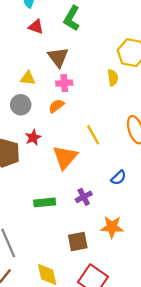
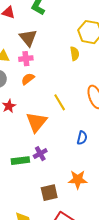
pink cross: (64, 83) -> (26, 59), moved
blue semicircle: (119, 178) -> (82, 138), turned -32
purple cross: (84, 197) -> (40, 154), moved

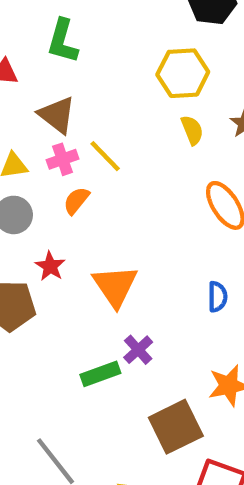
yellow semicircle: (75, 54) -> (192, 130), moved
yellow line: (60, 102) -> (105, 156), moved
brown square: (49, 193) -> (176, 427), size x1.4

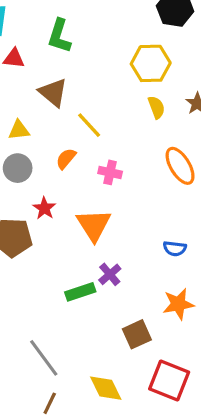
pink cross: (63, 159) -> (110, 172), moved, turned 30
blue semicircle: (217, 297) -> (175, 249), moved, turned 95
brown square: (176, 427) -> (137, 334), size x0.7

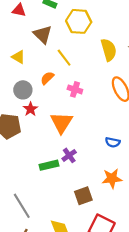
yellow hexagon: (151, 63) -> (79, 21), moved
yellow semicircle: (156, 107) -> (109, 50), size x1.5
yellow triangle: (19, 130) -> (18, 57), turned 32
gray circle: (18, 168) -> (23, 90), moved

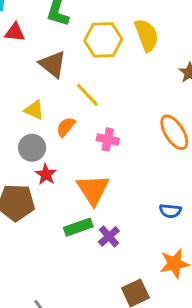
yellow semicircle: (109, 50) -> (147, 35), moved
yellow triangle: (18, 57) -> (34, 110), moved
green rectangle: (49, 165) -> (78, 227), moved

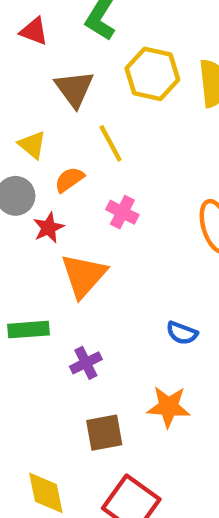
red star: (46, 174) -> (49, 228), moved
green rectangle: (78, 227) -> (28, 330), moved
purple cross: (109, 236) -> (86, 363), moved

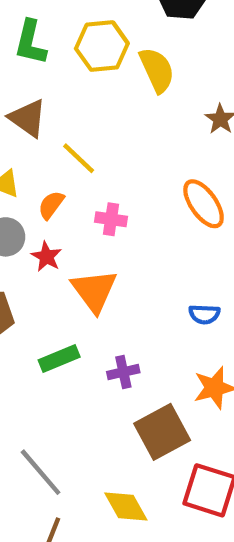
yellow hexagon: (152, 74) -> (102, 46), moved
purple cross: (86, 363) -> (123, 372), turned 32
brown square: (104, 433) -> (162, 432), size x1.4

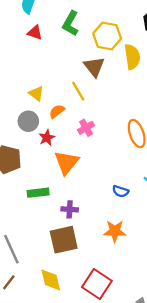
brown triangle: (28, 118) -> (94, 67), moved
pink cross: (111, 219) -> (86, 128), turned 35
brown square: (162, 432) -> (64, 240), moved

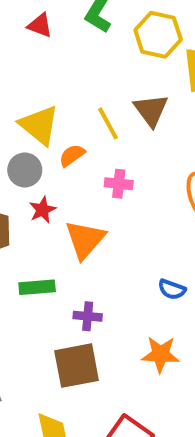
brown triangle: (94, 67) -> (151, 110), moved
yellow triangle: (36, 94) -> (39, 125), size x1.6
pink cross: (86, 128) -> (119, 184), turned 35
red star: (47, 138) -> (42, 210), moved

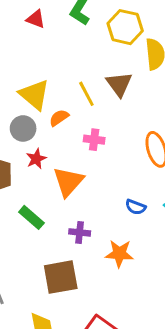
green rectangle: (37, 287) -> (31, 217), turned 45
blue semicircle: (172, 289) -> (136, 207), moved
purple cross: (88, 316) -> (80, 232), moved
orange star: (160, 354) -> (119, 254), moved

